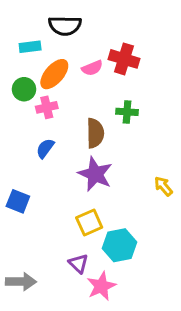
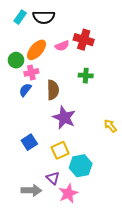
cyan rectangle: (30, 47) -> (20, 17), moved, turned -48
brown semicircle: (95, 133) -> (53, 90), moved
blue semicircle: (45, 148) -> (25, 90), moved
blue square: (18, 201) -> (29, 142), moved, turned 35
gray arrow: (21, 282) -> (31, 190), moved

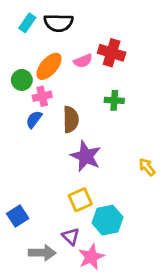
blue square: (29, 142) -> (18, 216), moved

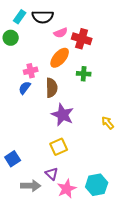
pink semicircle: (83, 61) -> (61, 33), moved
orange ellipse: (49, 66) -> (60, 58), moved
green circle: (22, 80) -> (11, 38), moved
cyan hexagon: (107, 220) -> (97, 185), moved

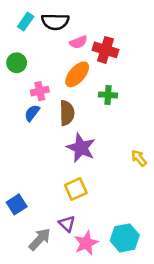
green circle: (11, 38) -> (17, 63), moved
gray arrow: (31, 186) -> (40, 239), turned -48

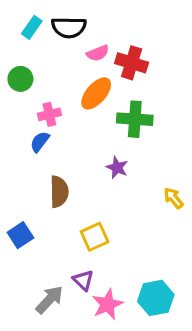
green cross: (108, 95) -> (135, 119), size x1.5
brown semicircle: (67, 113) -> (59, 192), moved
purple star: (81, 148) -> (117, 167), moved, size x0.6
blue square: (17, 204) -> (20, 235), moved

